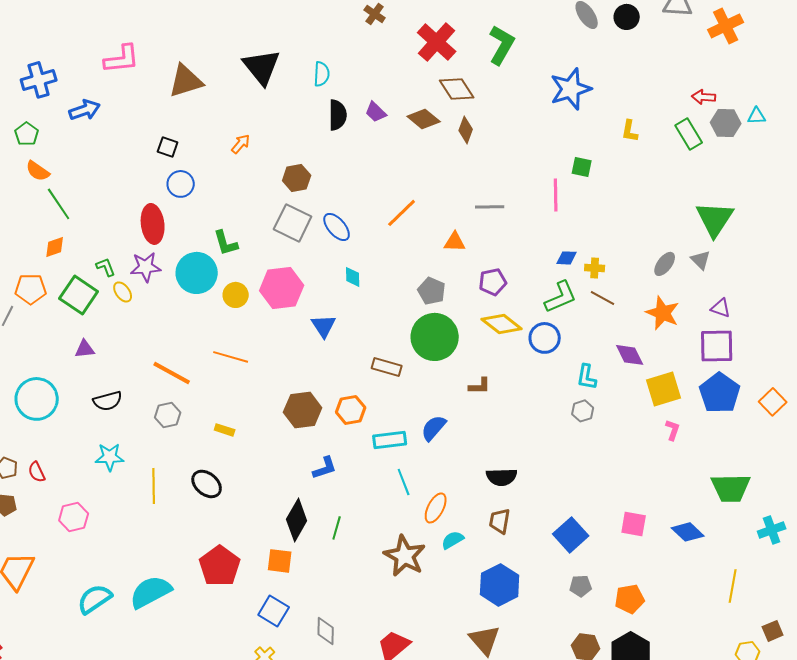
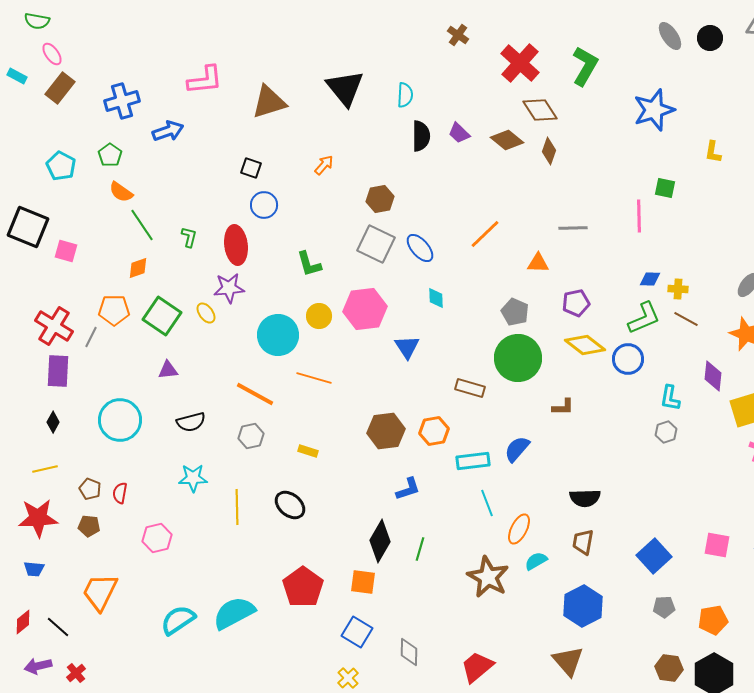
green L-shape: (106, 267) -> (189, 237), moved, turned 35
cyan circle: (197, 273) -> (278, 335), moved
purple diamond: (630, 355) -> (713, 376), turned 32
red semicircle: (37, 472) -> (120, 493), turned 35

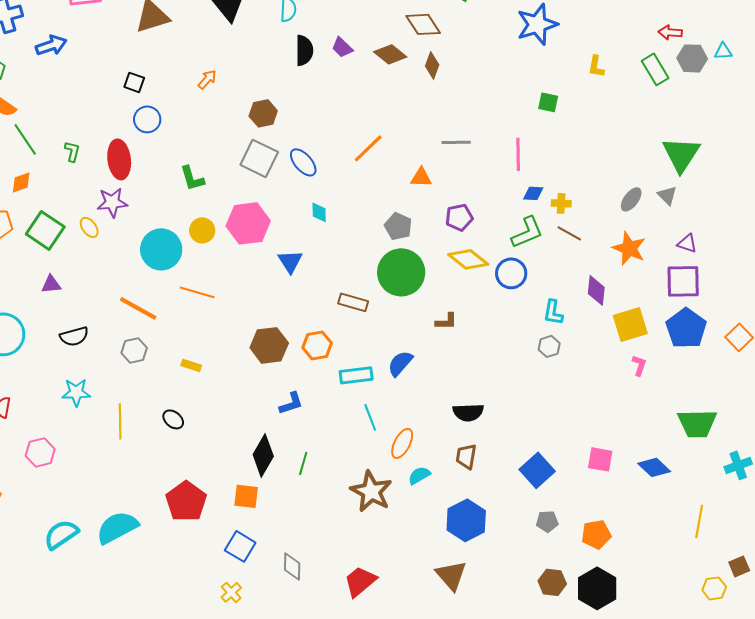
pink line: (639, 216) -> (518, 154), moved
black ellipse: (290, 505) -> (173, 419), size x0.7

